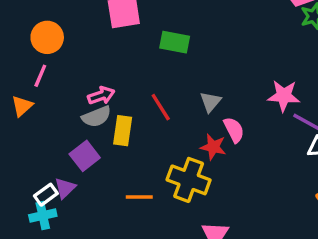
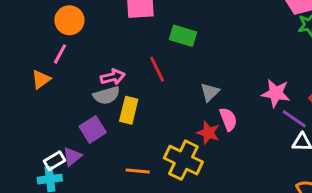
red line: (161, 107) -> (157, 69), moved

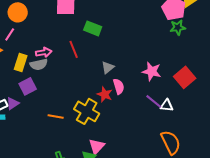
yellow rectangle: (129, 110) -> (21, 62), moved
purple line: (294, 119) -> (154, 101), moved

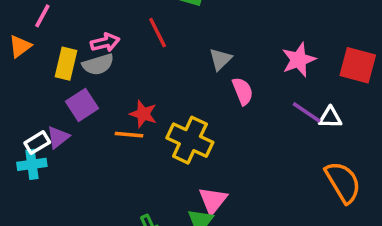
pink star: (152, 71) -> (299, 60), turned -30
red square: (185, 77) -> (358, 65), turned -30
red star: (105, 94) -> (143, 114), moved
orange line: (56, 116) -> (129, 135), moved

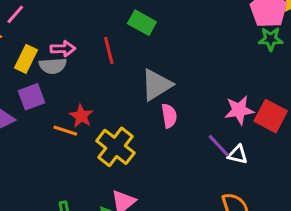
gray triangle: (220, 59) -> (156, 85), size x1.6
pink star: (299, 60) -> (239, 110), moved

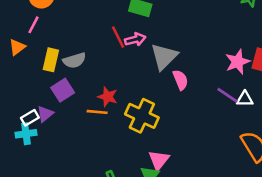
pink arrow: (63, 49) -> (135, 39), moved

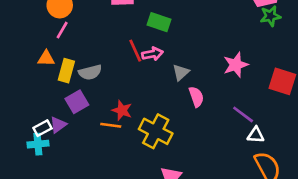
pink line: (33, 25) -> (62, 30), moved
orange triangle: (17, 47) -> (46, 58), moved, turned 36
gray triangle: (164, 56) -> (181, 72), size x0.6
pink star: (238, 62) -> (236, 65), moved
white triangle: (245, 99) -> (256, 135), moved

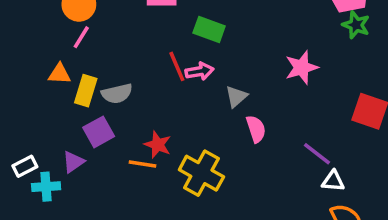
green star: (270, 16) -> (356, 25), turned 30
pink star: (236, 65) -> (302, 68), moved
white rectangle: (43, 128) -> (25, 166), moved

